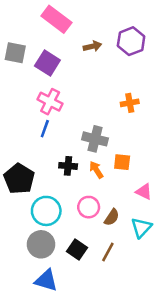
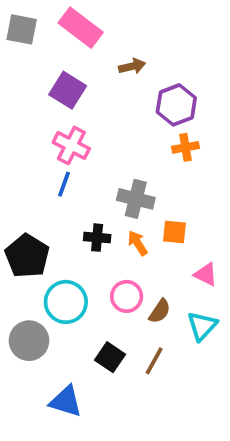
purple hexagon: (131, 41) -> (176, 105), moved
gray square: (15, 53) -> (22, 29), moved
gray circle: (41, 244) -> (29, 341), moved

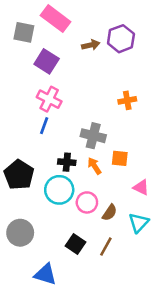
gray square: (22, 29) -> (24, 32), moved
purple hexagon: (176, 105) -> (121, 39), moved
cyan circle: (66, 302) -> (59, 190), moved

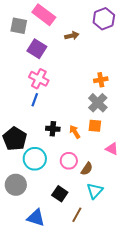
purple hexagon: (121, 39) -> (104, 19), moved
gray cross: (93, 136) -> (98, 103), moved, turned 30
cyan circle: (59, 190) -> (35, 159), moved
cyan triangle: (139, 223) -> (95, 191), moved
brown line: (106, 247) -> (77, 215), moved

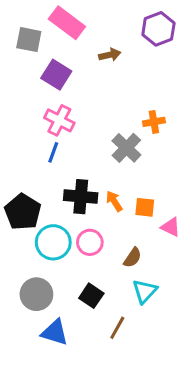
gray cross: (98, 103) -> (126, 148), moved
orange square: (95, 126) -> (145, 207), moved
black cross: (53, 129) -> (81, 197), size x1.5
pink circle: (69, 161) -> (90, 242), moved
gray circle: (16, 185) -> (36, 294), moved

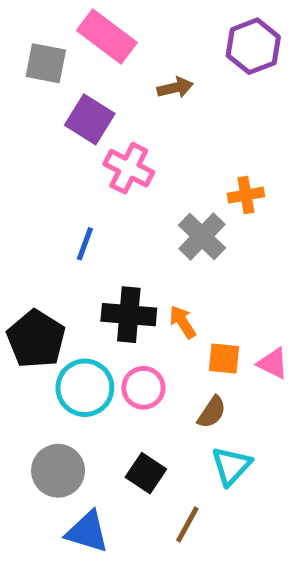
pink cross: (59, 120) -> (129, 168), moved
orange square: (145, 207) -> (224, 358), moved

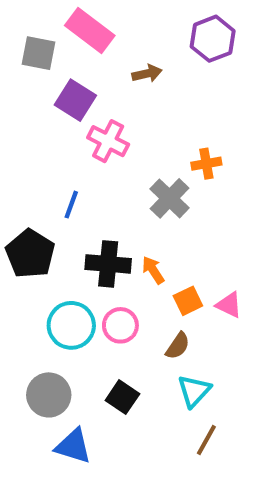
black pentagon: (36, 339) -> (30, 254), moved
orange square: (224, 358) -> (188, 301), turned -32
brown line: (187, 524) -> (206, 440), moved

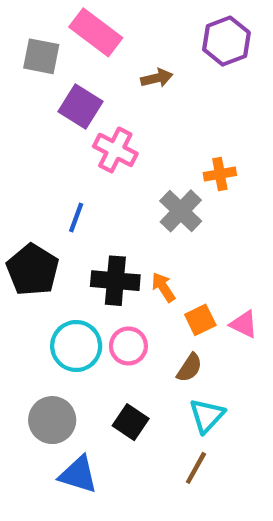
brown line: (206, 440) -> (196, 468), moved

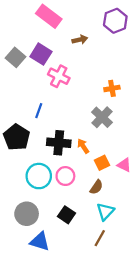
gray square: (41, 56) -> (15, 57), moved, turned 30
gray cross: (181, 211) -> (102, 117), moved

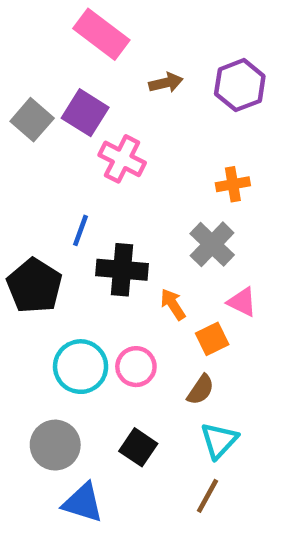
purple hexagon: (115, 21) -> (240, 85), moved
black cross: (59, 143) -> (122, 270), moved
pink triangle: (124, 165) -> (242, 302), moved

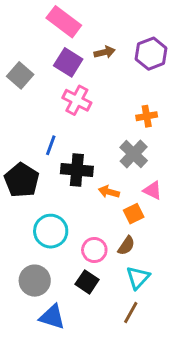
purple square: (85, 113) -> (68, 62), moved
orange arrow: (173, 304) -> (109, 192), turned -42
pink circle: (136, 367) -> (94, 250), moved

